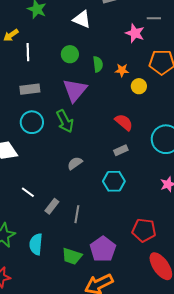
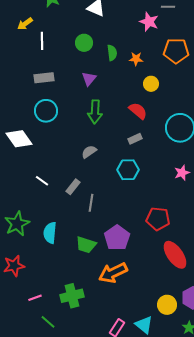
yellow circle: (139, 86) -> (151, 84), moved
purple triangle: (75, 90) -> (89, 79), size x0.6
green arrow: (65, 121) -> (95, 112), moved, turned 30
gray rectangle: (52, 206) -> (73, 187), moved

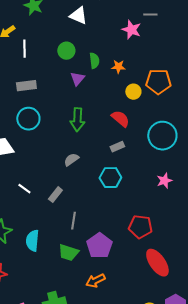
orange pentagon: (176, 51) -> (158, 82), moved
purple triangle: (89, 79) -> (77, 79), moved
gray line: (91, 203) -> (73, 221), moved
orange arrow: (113, 273) -> (95, 281), size x0.7

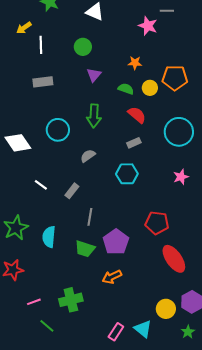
green semicircle: (94, 61) -> (126, 89), moved, turned -63
cyan circle: (28, 119) -> (58, 130), moved

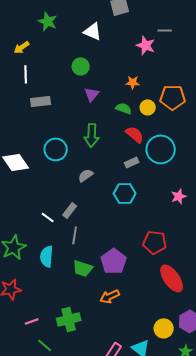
white line: (41, 45) -> (26, 74), moved
cyan circle: (179, 132) -> (161, 149), moved
white line: (41, 185) -> (48, 217), moved
gray line: (90, 217) -> (75, 235), moved

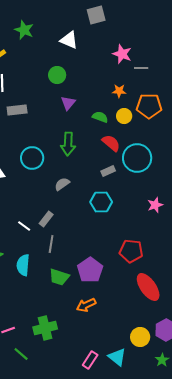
gray line: (165, 30) -> (141, 68), moved
orange star: (133, 82) -> (119, 91), moved

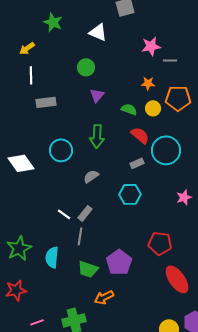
pink star: (122, 54) -> (151, 46), turned -30
gray rectangle: (46, 219) -> (85, 213), moved
white line: (24, 226) -> (64, 214), moved
orange arrow: (86, 305) -> (104, 297), moved

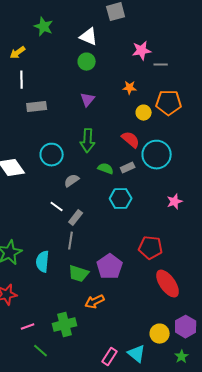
green circle: (86, 67) -> (87, 62), moved
orange star: (148, 83) -> (130, 88), moved
green semicircle: (129, 109) -> (106, 169), moved
gray semicircle: (91, 176) -> (72, 181), moved
white line: (64, 214) -> (57, 207), moved

